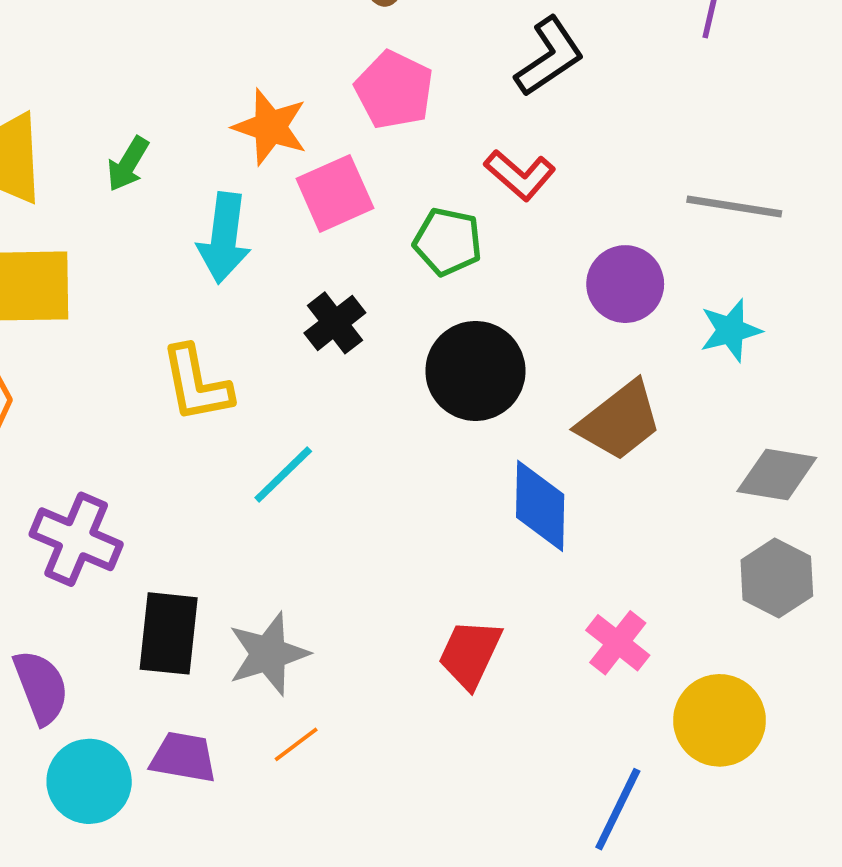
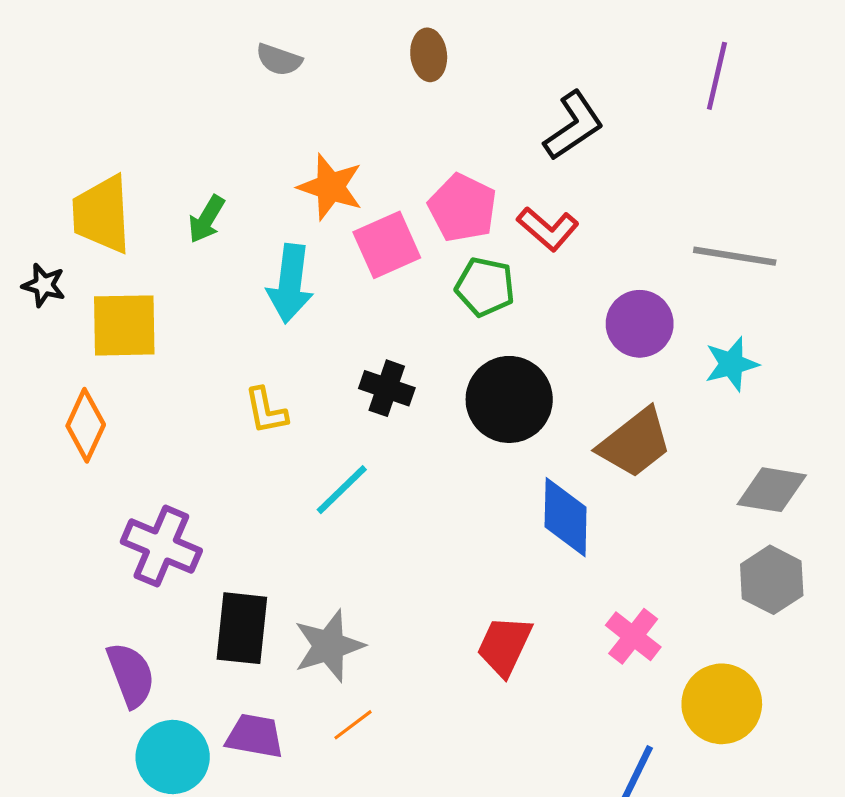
pink pentagon: (394, 90) -> (462, 208), moved
black cross: (335, 323) -> (387, 388), moved, turned -33
yellow L-shape: (196, 384) -> (266, 411), size x0.7

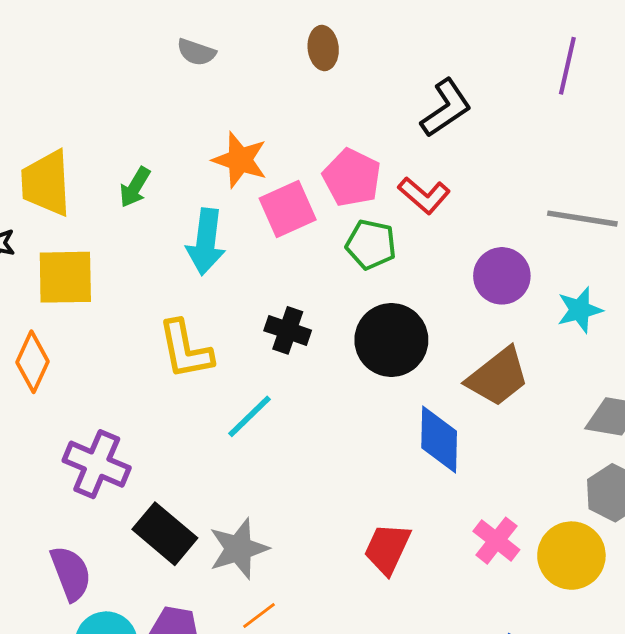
yellow L-shape: (266, 411) -> (185, 350), size x1.5
black rectangle: (242, 628) -> (165, 534), turned -56
yellow circle: (722, 704) -> (571, 556), moved

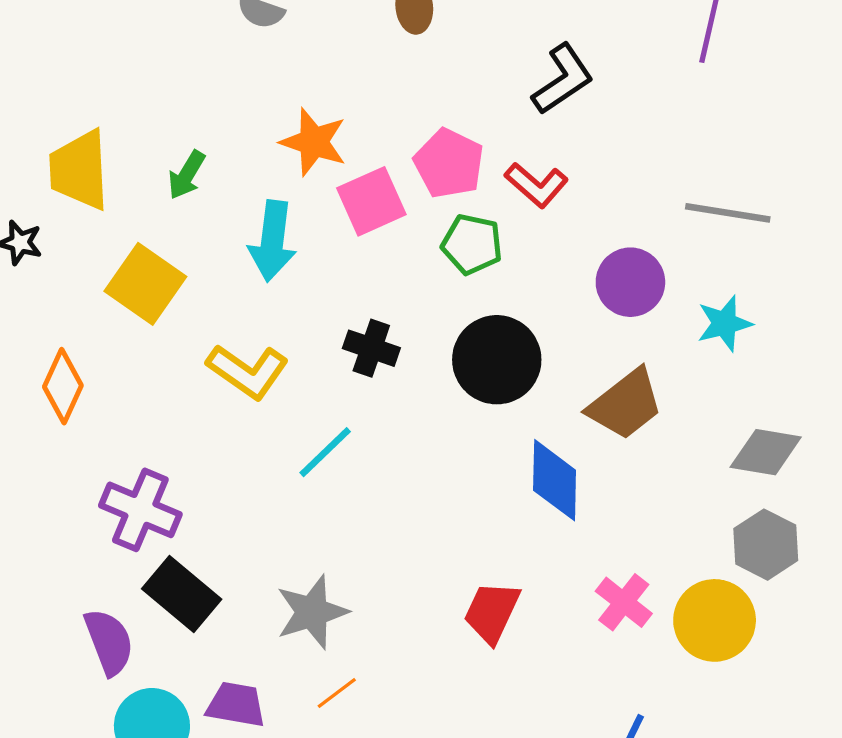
yellow square: (65, 277) -> (145, 284), moved, turned 36
yellow L-shape: (185, 350) -> (248, 371), turned -44
black rectangle: (165, 534) -> (182, 594), moved

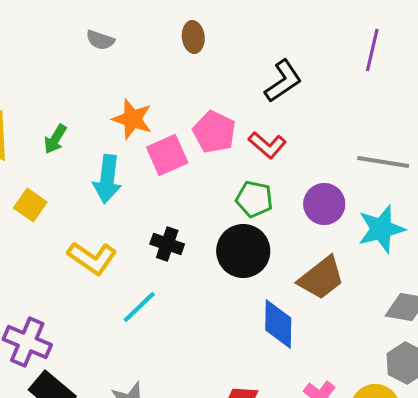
green pentagon: (472, 244) -> (254, 199), moved
yellow square: (145, 284) -> (30, 205), size x0.7
cyan star: (724, 323) -> (381, 229), size x1.4

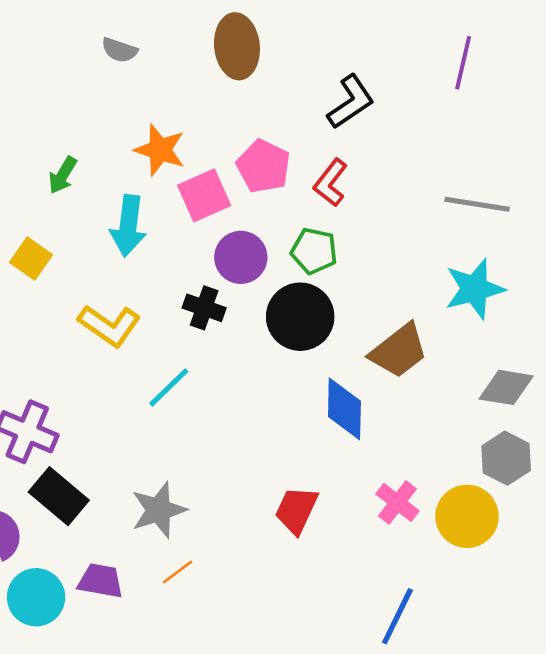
brown ellipse: (193, 37) -> (237, 46), size x1.6
red L-shape: (267, 145) -> (330, 183), turned 87
purple circle: (324, 204) -> (241, 257), moved

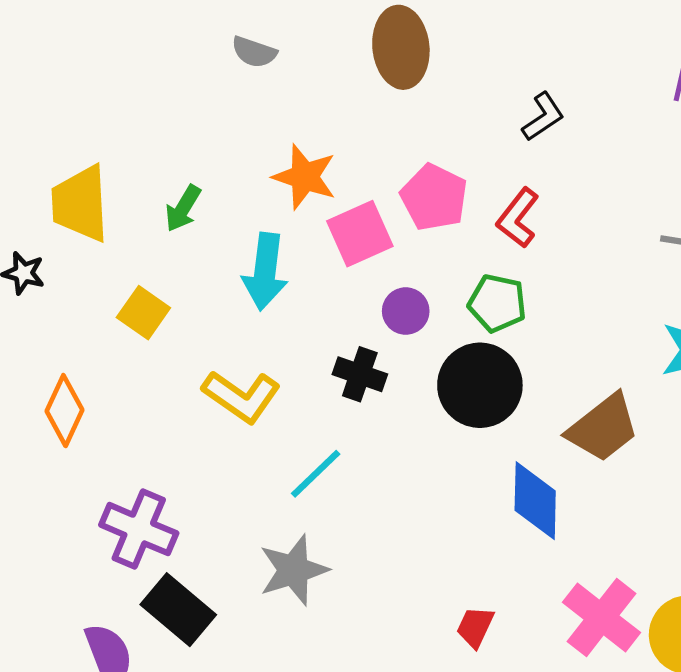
black L-shape: (351, 102) -> (543, 117), size x0.7
purple circle: (241, 257) -> (406, 311), size x0.7
pink cross: (397, 502) -> (602, 617), size x1.4
gray star: (159, 510) -> (294, 570), moved
red trapezoid: (296, 510) -> (475, 627), size x0.7

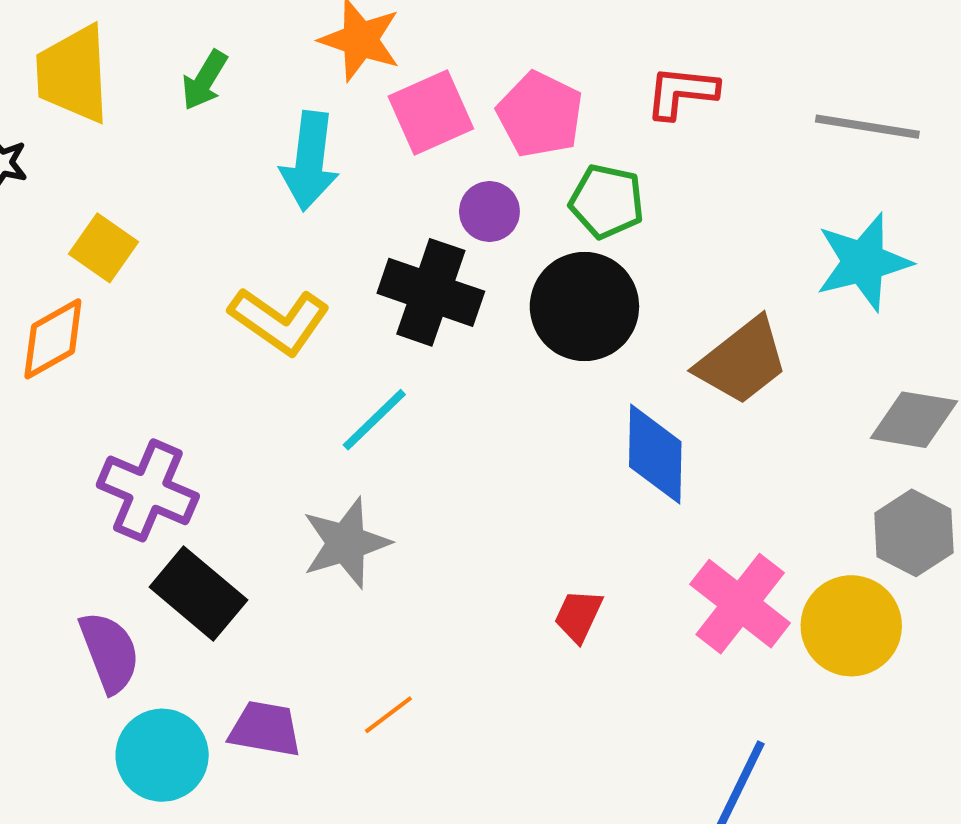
pink pentagon: (434, 197) -> (540, 114), moved
red L-shape: (518, 218) -> (681, 92), moved, turned 58
yellow square: (143, 313) -> (103, 248), moved
black cross: (360, 374) -> (431, 292), size x1.5
orange diamond: (64, 411) -> (53, 339), turned 36

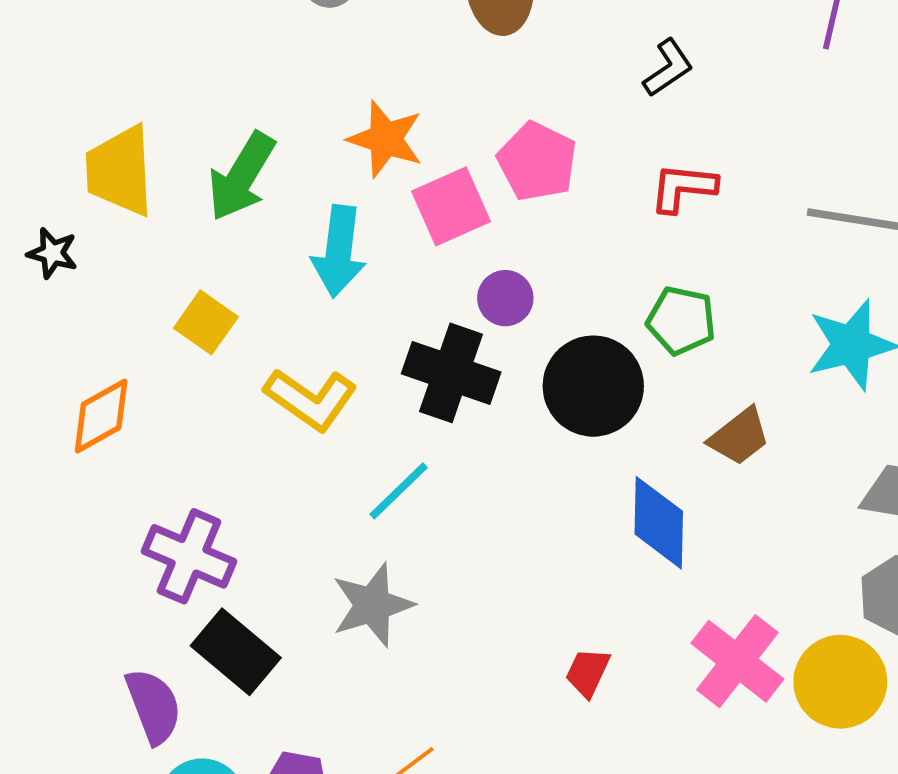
green arrow: (204, 80) -> (241, 176), size x1.6
pink pentagon: (540, 114) -> (537, 161), moved
green pentagon: (607, 201) -> (681, 321), moved
yellow square: (103, 248) -> (206, 322), moved
brown trapezoid: (742, 361) -> (739, 437), size x0.7

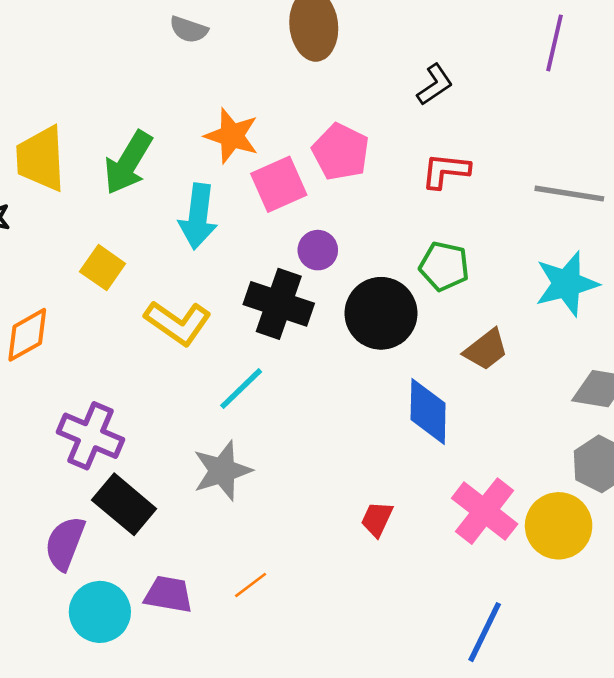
purple semicircle: (153, 706) -> (65, 543), turned -138

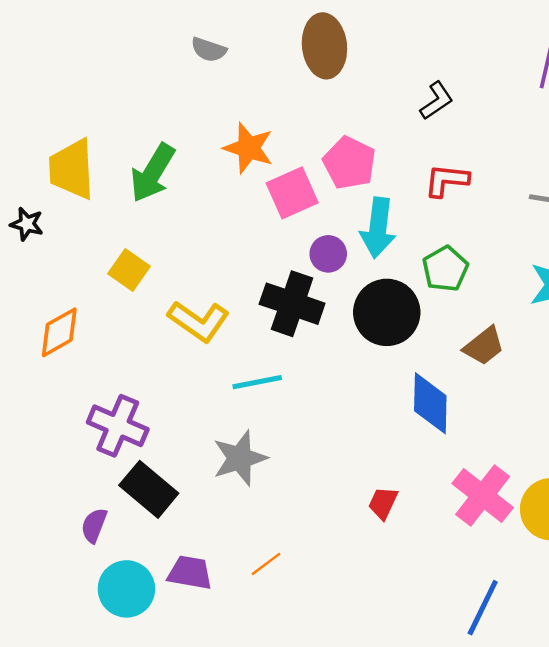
cyan arrow: (198, 216) -> (378, 228), moved
green pentagon: (444, 266) -> (445, 269), turned 30
cyan line: (241, 389) -> (257, 382), turned 33
purple semicircle: (65, 543) -> (94, 525), size x0.7

